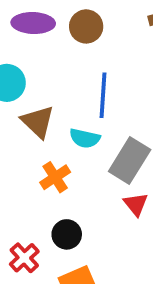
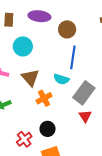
brown circle: (86, 26) -> (67, 29), moved
brown triangle: (38, 122) -> (30, 78), moved

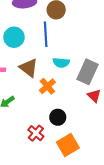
blue line: (73, 57) -> (46, 34), moved

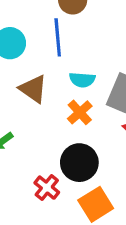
orange cross: (47, 86) -> (80, 112), moved
black circle: (58, 117) -> (79, 163), size x1.5

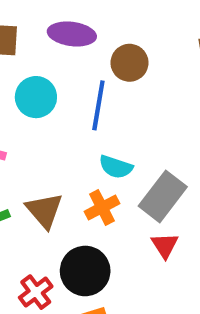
brown triangle: (33, 89) -> (44, 210), moved

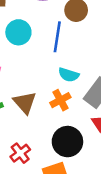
black circle: (85, 271) -> (67, 142), moved

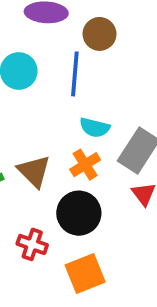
black circle: (67, 142) -> (79, 213), moved
red cross: (20, 153) -> (32, 244), turned -30

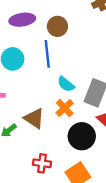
cyan semicircle: (95, 128) -> (66, 84), turned 36
black circle: (79, 213) -> (82, 136), moved

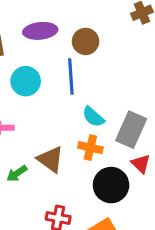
orange cross: (65, 108) -> (90, 148), turned -36

